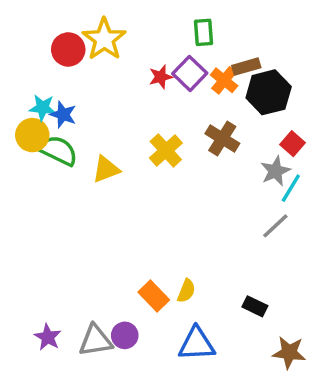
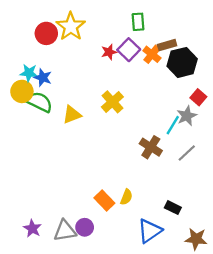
brown cross: (222, 138) -> (151, 147), moved
cyan line: (291, 188) -> (173, 125), moved
blue triangle: (197, 344) -> (150, 231), moved, turned -32

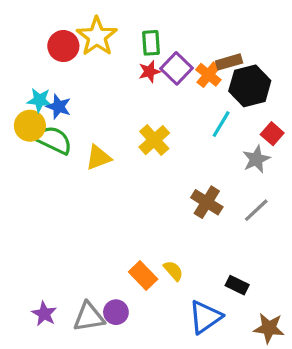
green rectangle: (138, 22) -> (151, 43), moved
cyan line: (173, 125) -> (221, 124), moved
yellow semicircle: (126, 197) -> (173, 271), turned -63

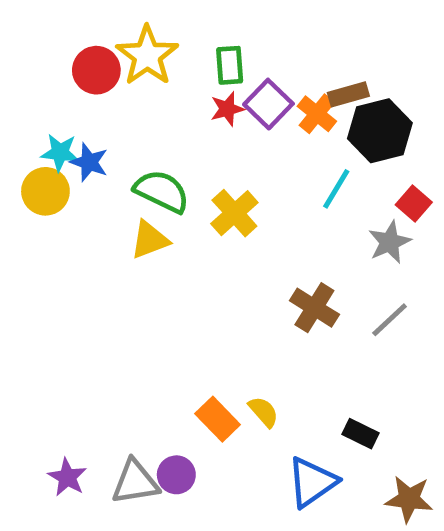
green semicircle: (54, 140) -> (162, 191), moved

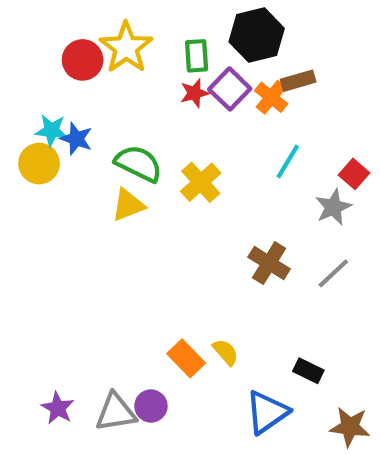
black hexagon: (380, 131) -> (257, 35), moved

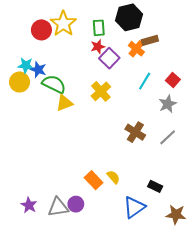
purple square: (230, 89) -> (109, 58), moved
green semicircle: (139, 164) -> (54, 84), moved
red square: (354, 174) -> (173, 80), moved

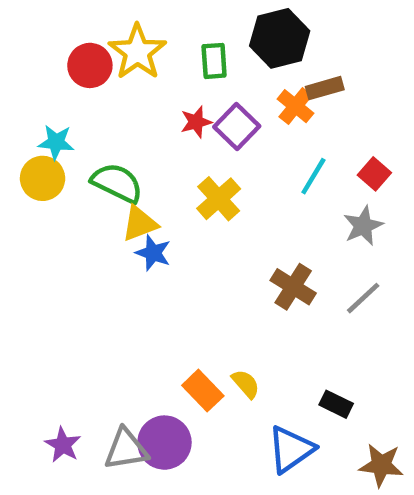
red star: (98, 47) -> (196, 122), moved
blue star: (38, 70) -> (153, 253), moved
purple circle: (76, 204) -> (164, 443), size x1.5

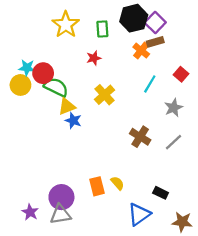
red circle: (90, 65) -> (43, 73), moved
purple square: (237, 126) -> (155, 22), moved
red square: (374, 174) -> (181, 74), moved
orange rectangle: (203, 391) -> (97, 186), turned 30
purple circle: (164, 443) -> (61, 197), moved

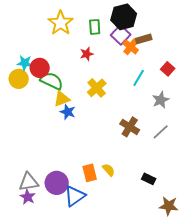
purple square: (155, 22) -> (121, 35), moved
gray triangle: (60, 214) -> (29, 182), moved
blue triangle: (139, 214) -> (75, 196), moved

